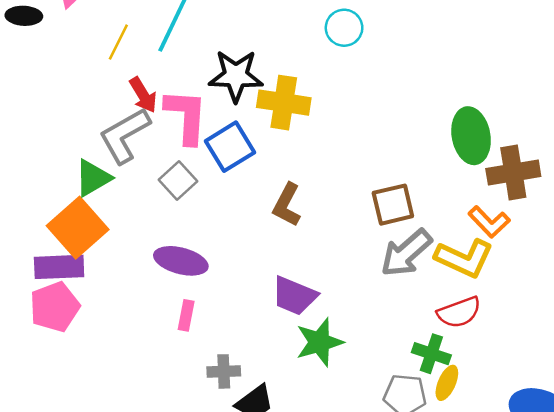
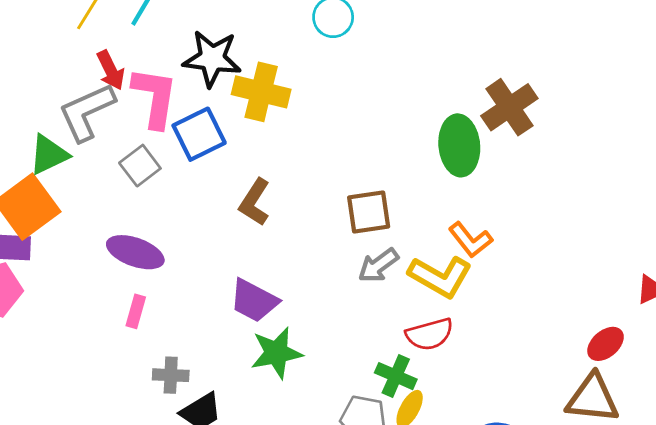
brown cross: (513, 172) -> (509, 107), moved, turned -30
gray arrow: (406, 253) -> (378, 265), size x0.7

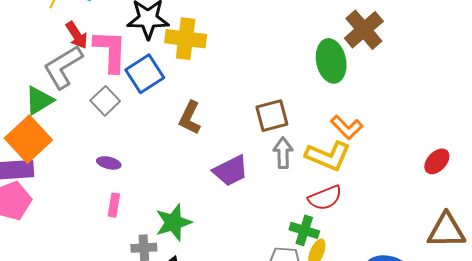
purple ellipse: (135, 252) -> (109, 163), size x0.6
gray arrow: (378, 265) -> (283, 153), turned 132
purple trapezoid: (254, 301) -> (231, 171), moved, turned -48
red ellipse: (606, 344) -> (437, 161), moved
green star: (276, 353) -> (173, 222), moved

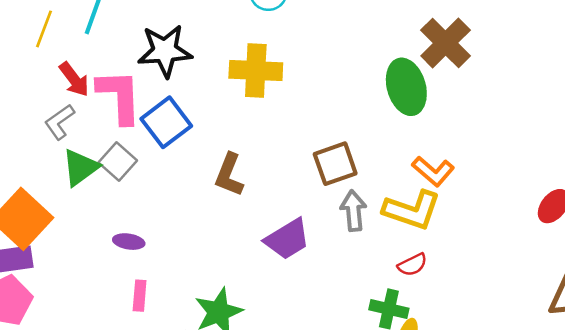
yellow cross: (186, 39) -> (256, 71), moved
gray L-shape: (63, 67) -> (60, 122), size x0.6
green triangle: (39, 100) -> (80, 167), moved
red semicircle: (325, 198) -> (412, 265), size x0.7

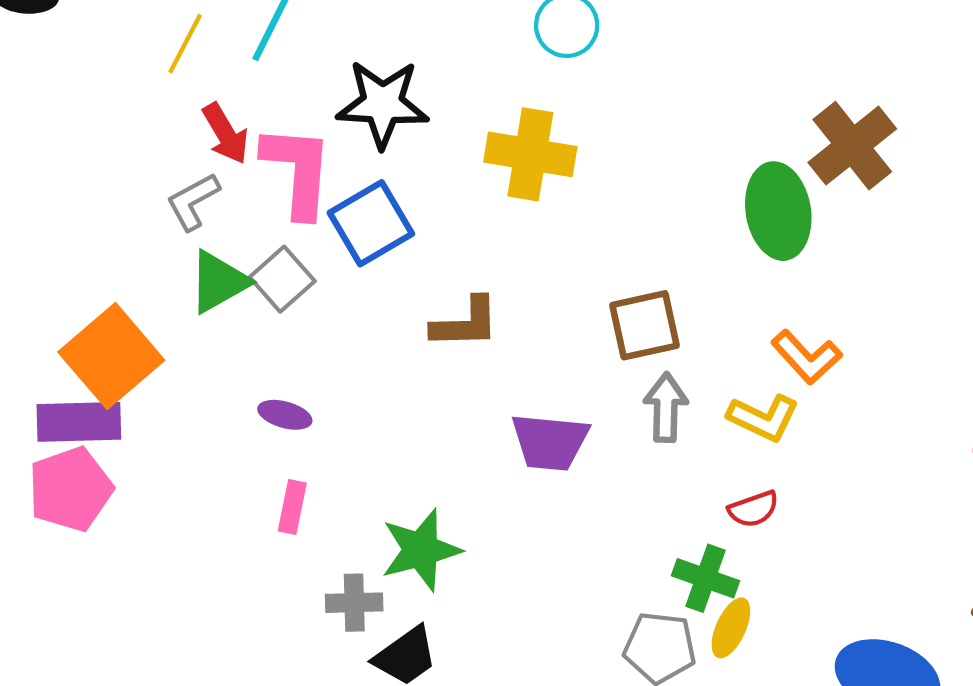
brown L-shape: (229, 175) -> (465, 323), turned -120
yellow L-shape: (412, 210) -> (763, 418), size x0.7
purple trapezoid: (287, 239) -> (550, 442), turned 30

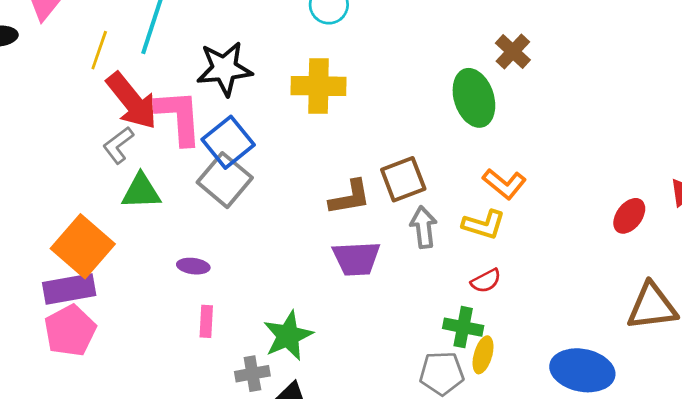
red arrow: (226, 134) -> (132, 101), size x1.6
brown cross: (852, 146) -> (513, 52), size x0.7
gray square: (282, 279) -> (225, 180), moved, size x1.4
green triangle: (219, 282) -> (141, 191), turned 36
brown L-shape: (465, 323) -> (350, 197), moved

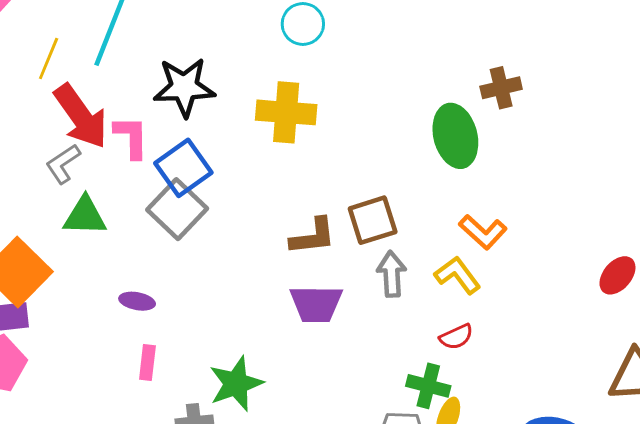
brown cross: (513, 52) -> (501, 88), turned 30
pink L-shape: (179, 117) -> (131, 137), size x0.7
yellow L-shape: (484, 225) -> (458, 275), turned -147

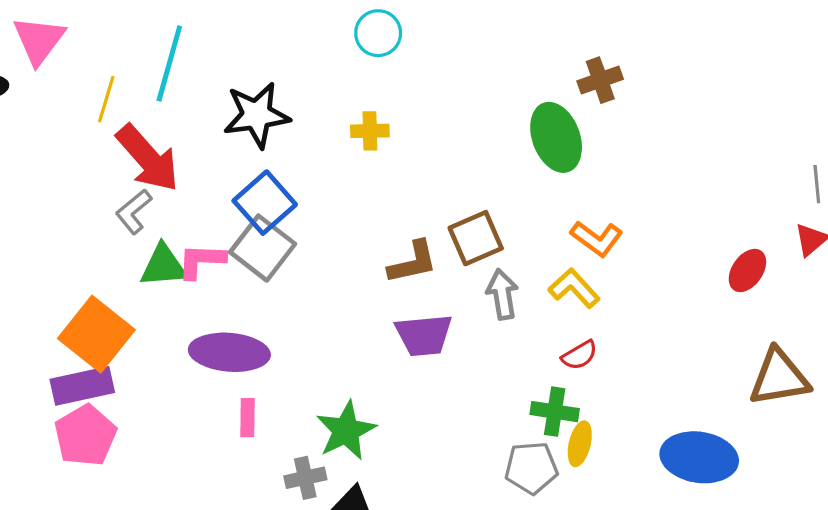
yellow cross: (286, 112) -> (370, 131), size x0.6
pink L-shape: (131, 137) -> (201, 261), moved, turned -81
purple ellipse: (137, 301) -> (229, 352), size x2.0

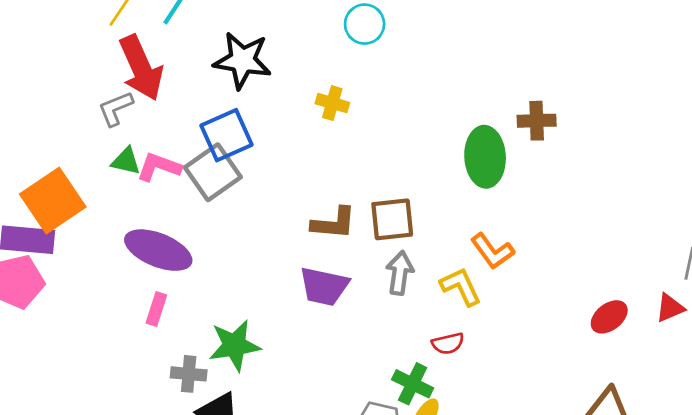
green triangle: (163, 266) -> (126, 161), size x0.7

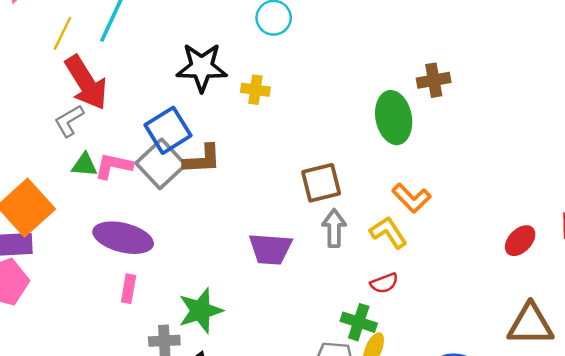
black star: (243, 60) -> (202, 67), moved
brown L-shape: (334, 223) -> (202, 159), moved

